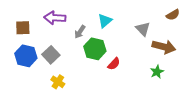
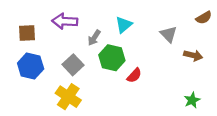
brown arrow: (164, 47) -> (193, 55), size x0.7
gray square: (51, 55) -> (73, 65), moved
green star: (157, 72) -> (192, 100), moved
yellow cross: (58, 82) -> (68, 97), size x1.5

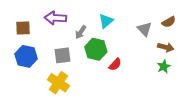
brown semicircle: (204, 18) -> (169, 22), moved
gray square: (73, 65) -> (62, 55), turned 36
green star: (192, 100) -> (164, 66), moved

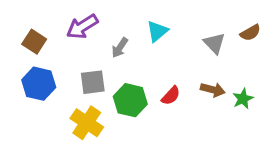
purple arrow: (55, 18) -> (82, 27), turned -35
brown square: (23, 28) -> (34, 42), turned 35
brown arrow: (166, 47) -> (213, 90), moved
green hexagon: (96, 49) -> (130, 100), moved

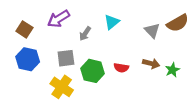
brown semicircle: (250, 33) -> (178, 23), size x1.5
red semicircle: (171, 96) -> (121, 68), turned 56

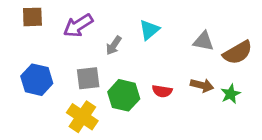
brown semicircle: (178, 23) -> (238, 53), moved
brown square: (24, 29) -> (32, 17), moved, turned -35
gray triangle: (152, 30) -> (203, 41), turned -35

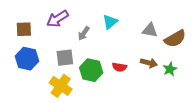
brown square: (32, 17) -> (24, 29), moved

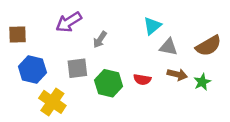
cyan triangle: (110, 22) -> (152, 26), moved
brown square: (24, 29) -> (17, 35), moved
gray triangle: (150, 30) -> (168, 47), moved
yellow cross: (61, 86) -> (52, 102), moved

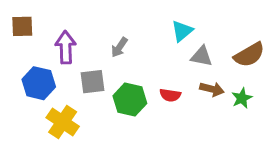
purple arrow: (69, 22) -> (66, 47), moved, turned 120
brown square: (17, 35) -> (22, 26), moved

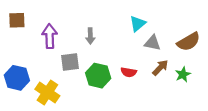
gray arrow: (119, 47) -> (90, 36), turned -35
blue hexagon: (39, 83) -> (17, 78), moved
brown arrow: (212, 89) -> (160, 68), turned -60

